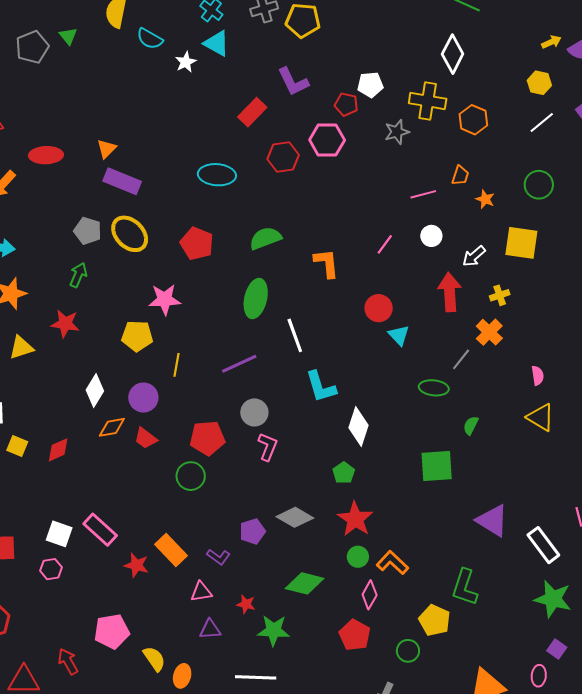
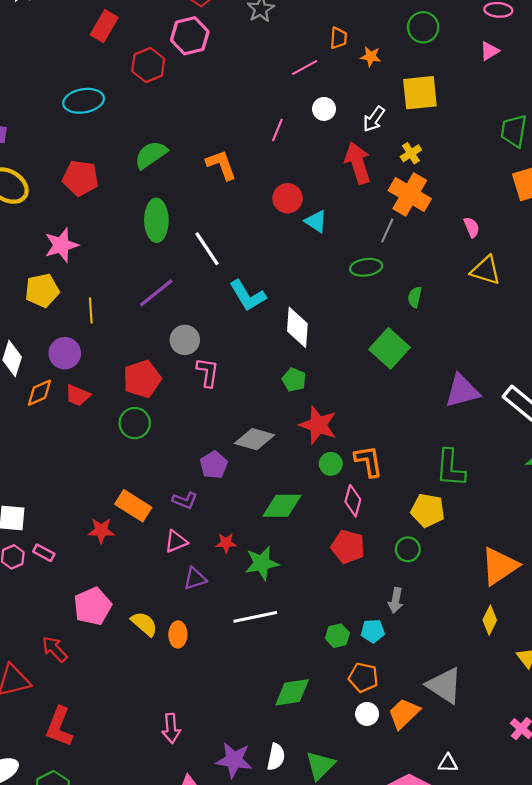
orange cross: (489, 332) -> (410, 195), size x1.4
green square: (437, 466) -> (390, 348), turned -30
purple triangle: (492, 521) -> (462, 391), turned -33
pink rectangle: (100, 530) -> (44, 553), moved, size x0.6
orange L-shape: (392, 563) -> (368, 461), turned 52

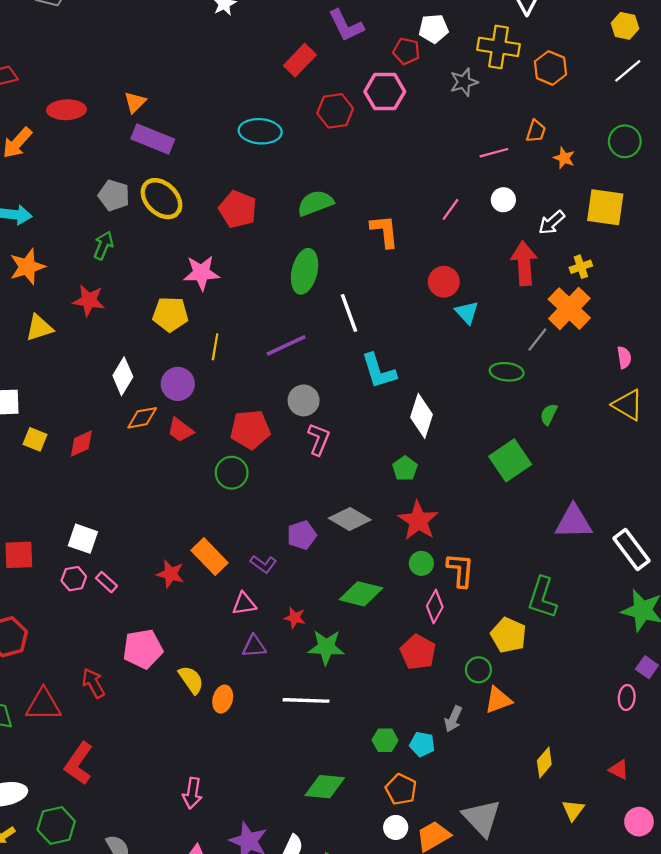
orange triangle: (499, 566) -> (498, 700), moved, size x0.7

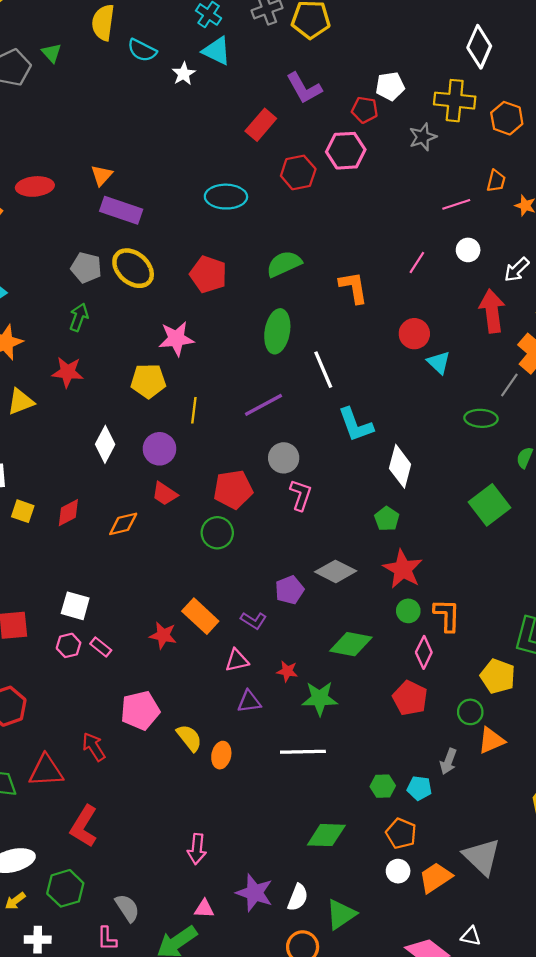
orange diamond: (142, 418) -> (123, 524), moved

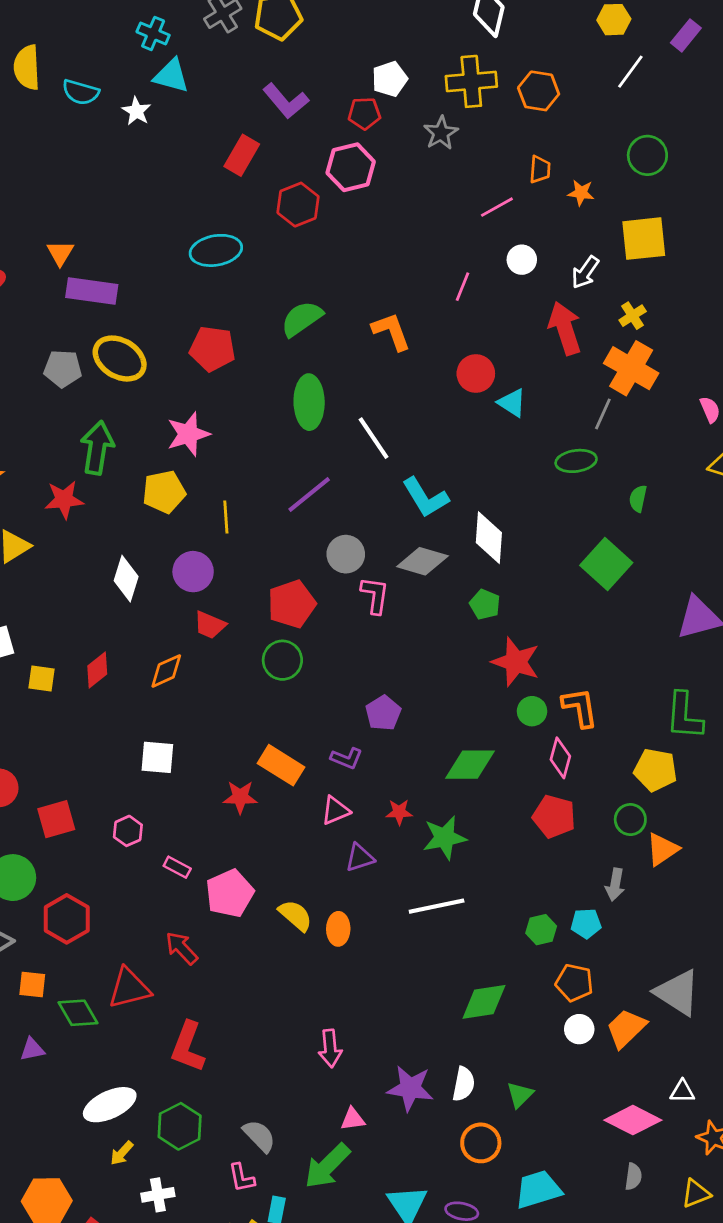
green arrow: (79, 317) -> (97, 448), moved, size x1.5
gray diamond: (336, 571) -> (422, 561), moved
white square: (75, 606) -> (157, 757), moved
pink rectangle: (101, 647) -> (177, 867), moved
green triangle: (341, 914) -> (520, 1095), size x0.7

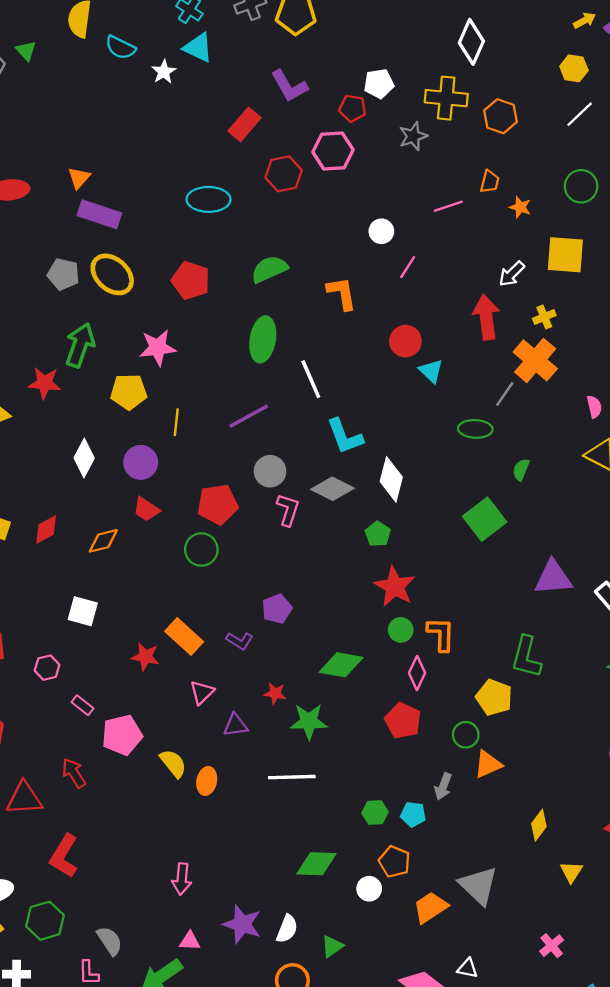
white circle: (522, 260) -> (381, 231), moved
pink triangle: (335, 810) -> (202, 692), moved, turned -32
white circle: (579, 1029) -> (369, 889), moved

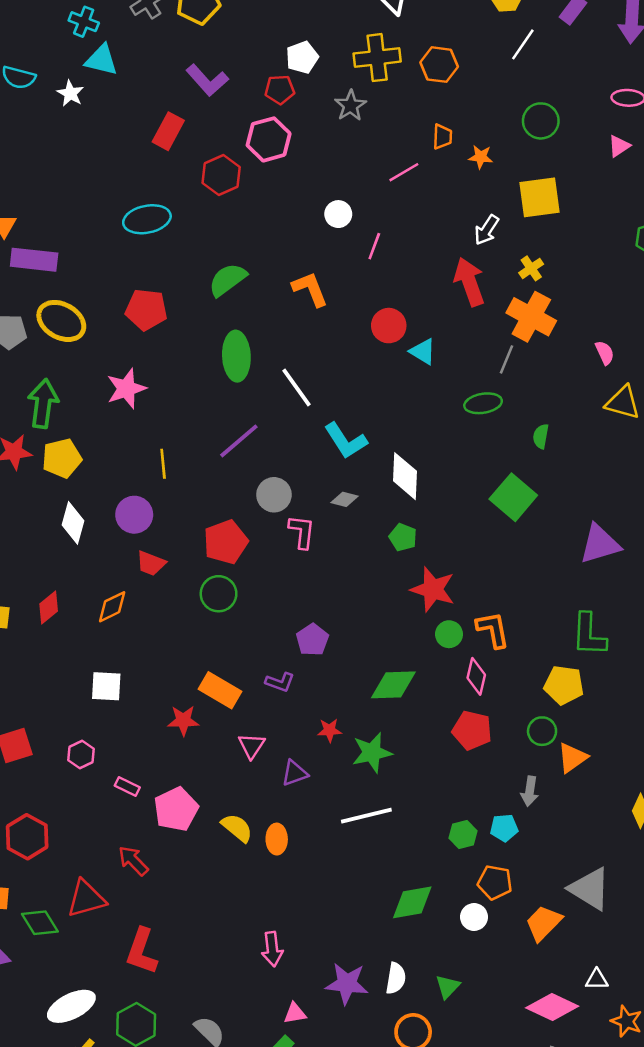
yellow pentagon: (129, 392) -> (62, 458), moved
gray diamond: (333, 489) -> (345, 499), size x0.6

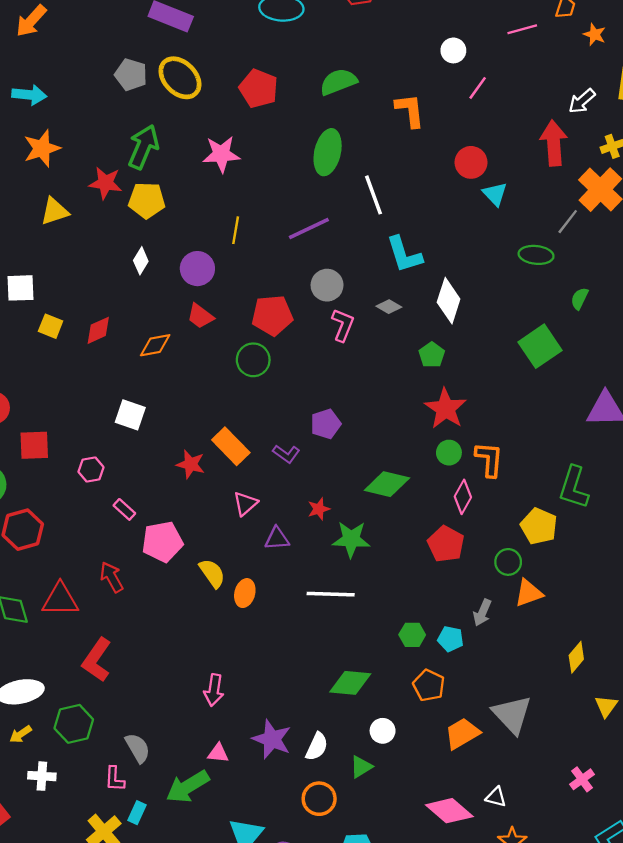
white diamond: (73, 523) -> (141, 261), size x0.7
red star: (330, 730) -> (319, 509), turned -30
white circle: (474, 917) -> (383, 731), moved

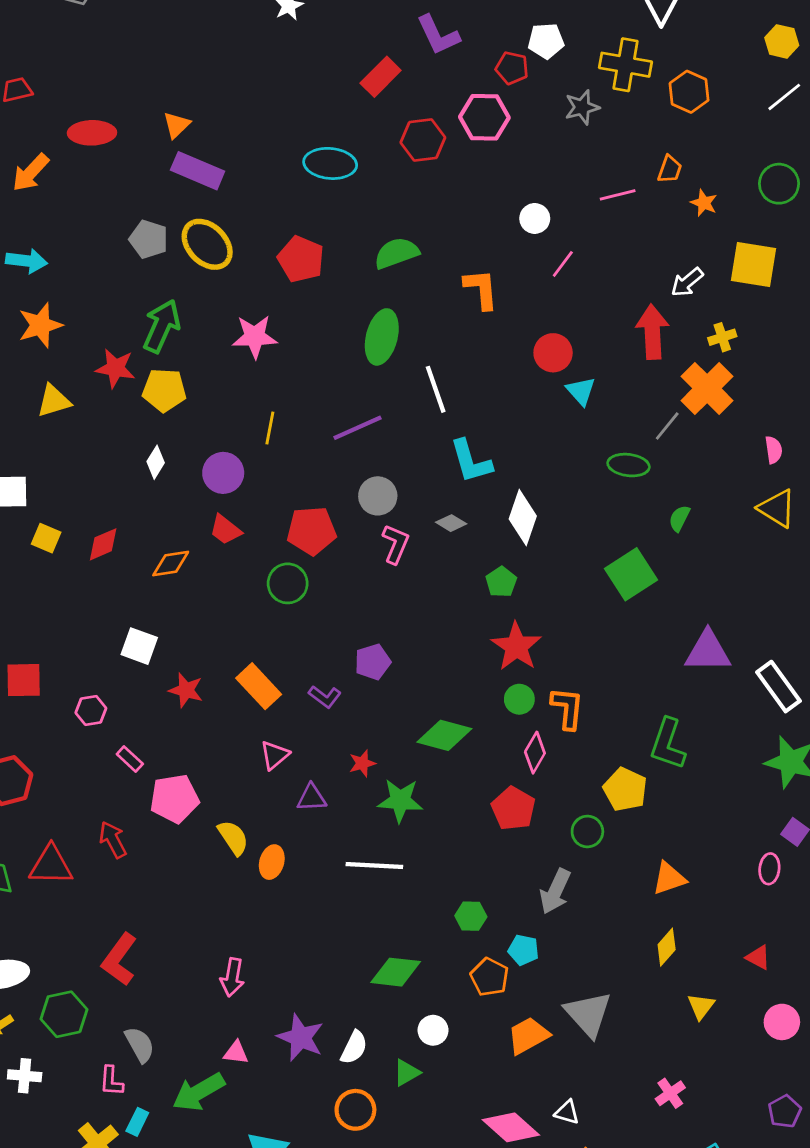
red star: (191, 464) -> (186, 690), moved
orange triangle: (529, 593) -> (669, 878), moved
gray arrow: (482, 613) -> (555, 891), size x1.4
cyan pentagon: (450, 639) -> (523, 950), moved
red L-shape: (97, 660) -> (119, 959), moved

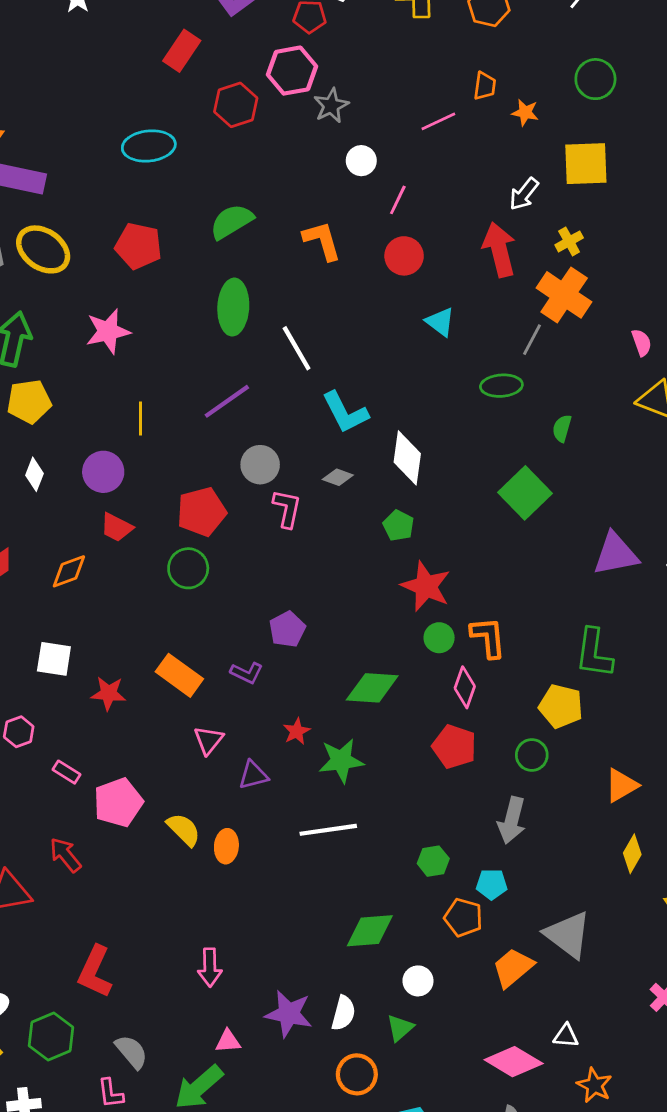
gray star: (582, 107) -> (331, 106), moved
red circle: (553, 353) -> (404, 256), moved

